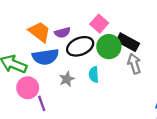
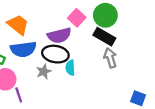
purple semicircle: (62, 33) -> (59, 35), moved, size x1.5
black ellipse: (80, 46) -> (55, 54), moved, turned 30
green circle: (109, 47) -> (105, 15), moved

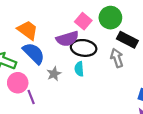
black rectangle: (104, 37) -> (127, 40), moved
blue semicircle: (23, 49) -> (34, 53), turned -125
black ellipse: (55, 54) -> (84, 48), moved

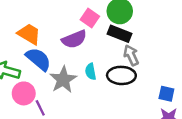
black rectangle: (127, 40) -> (120, 34), moved
black ellipse: (84, 48) -> (121, 75), moved
gray star: (54, 74) -> (63, 80), size x1.6

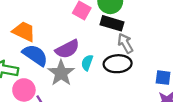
purple semicircle: (74, 39) -> (67, 49), moved
cyan semicircle: (91, 72) -> (87, 63), turned 35

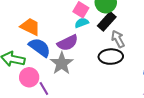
black rectangle: (112, 23) -> (107, 21), turned -66
cyan semicircle: (87, 63) -> (82, 23), moved, turned 48

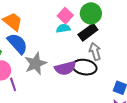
purple semicircle: (68, 43) -> (65, 68), moved

